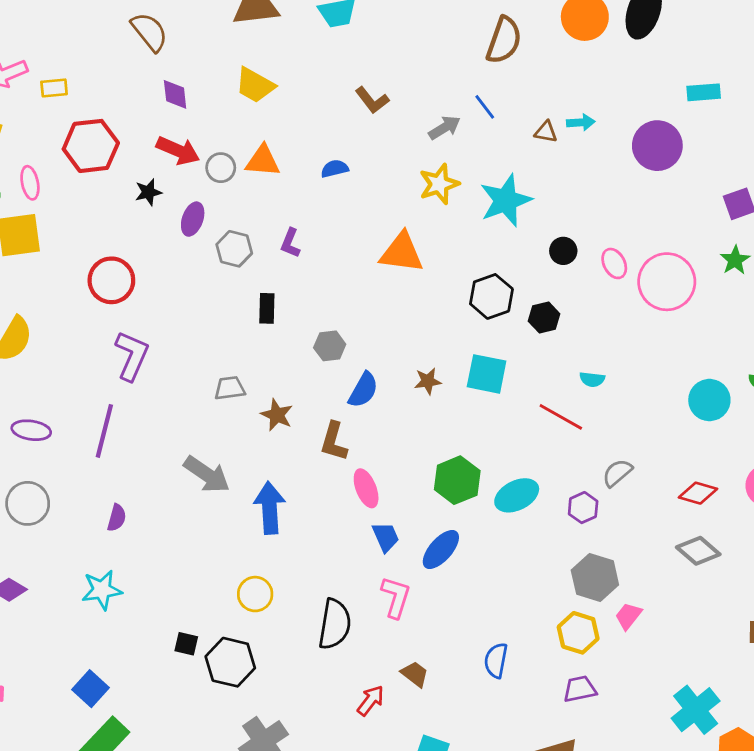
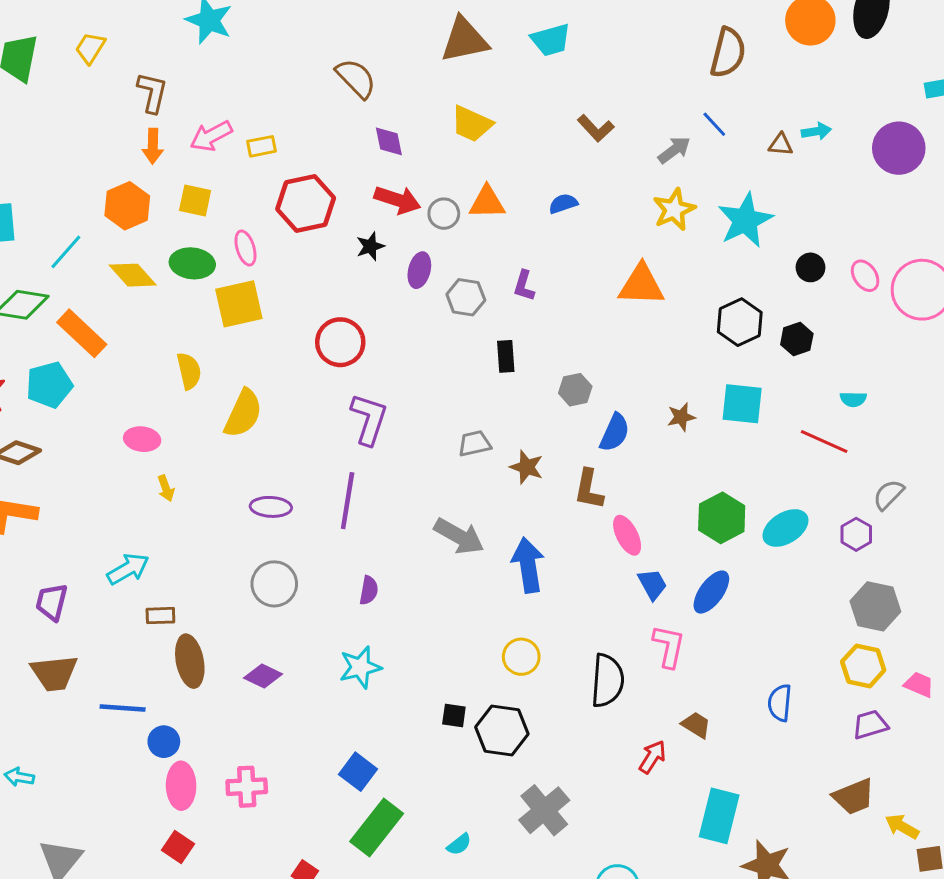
pink trapezoid: (628, 616) -> (919, 684), moved, turned 80

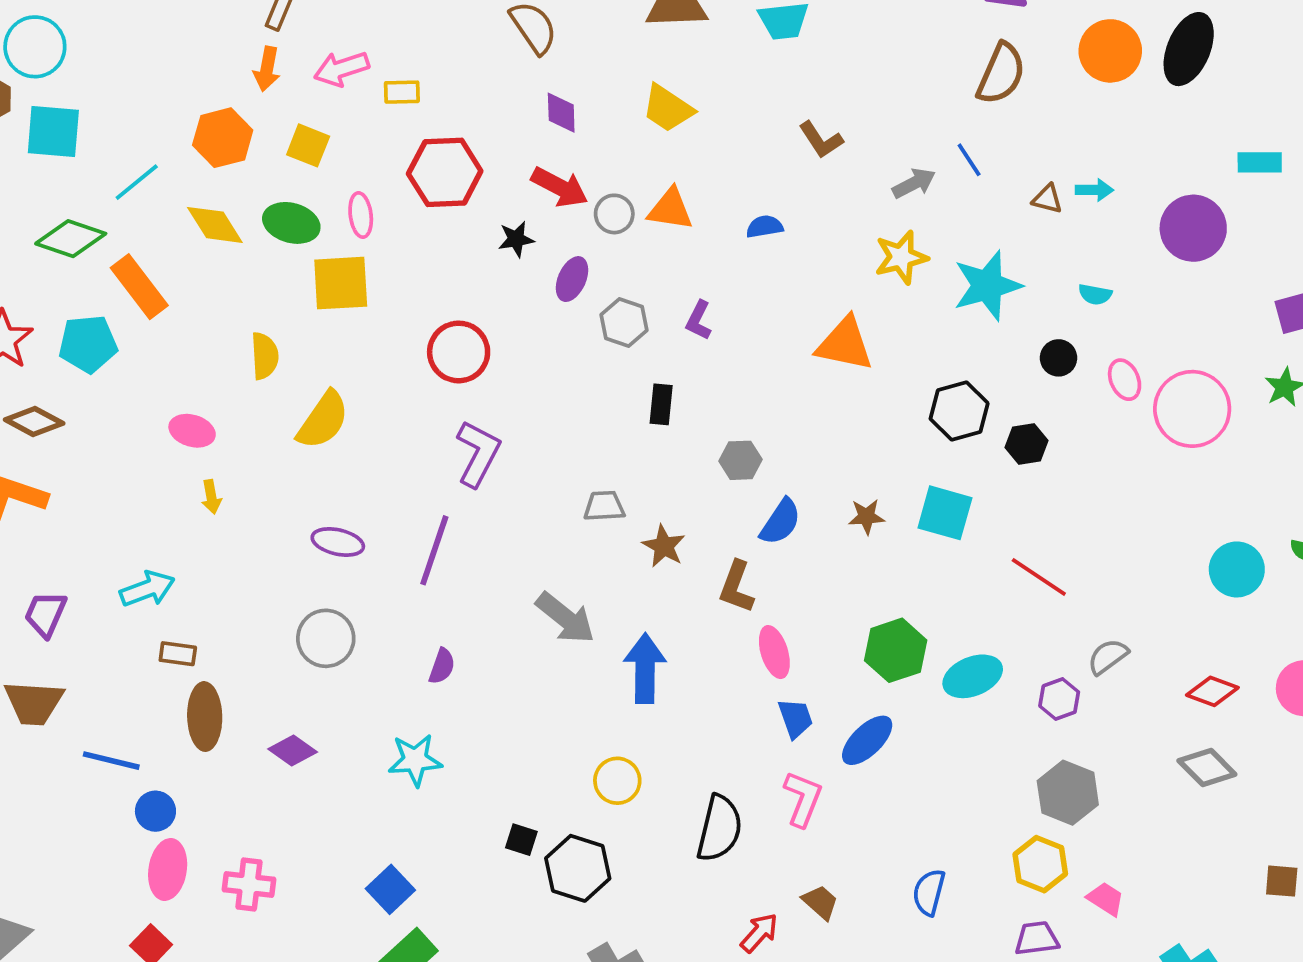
cyan semicircle: (853, 399) -> (1095, 294), moved

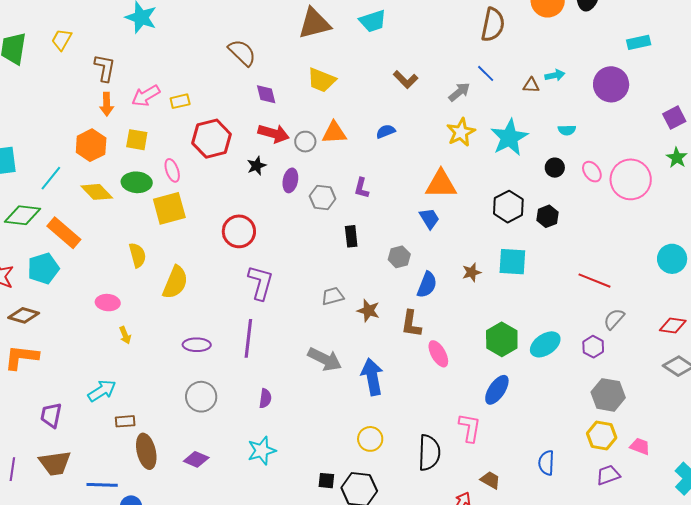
red line: (1039, 577) -> (595, 281), moved
blue trapezoid: (795, 718) -> (429, 218), moved

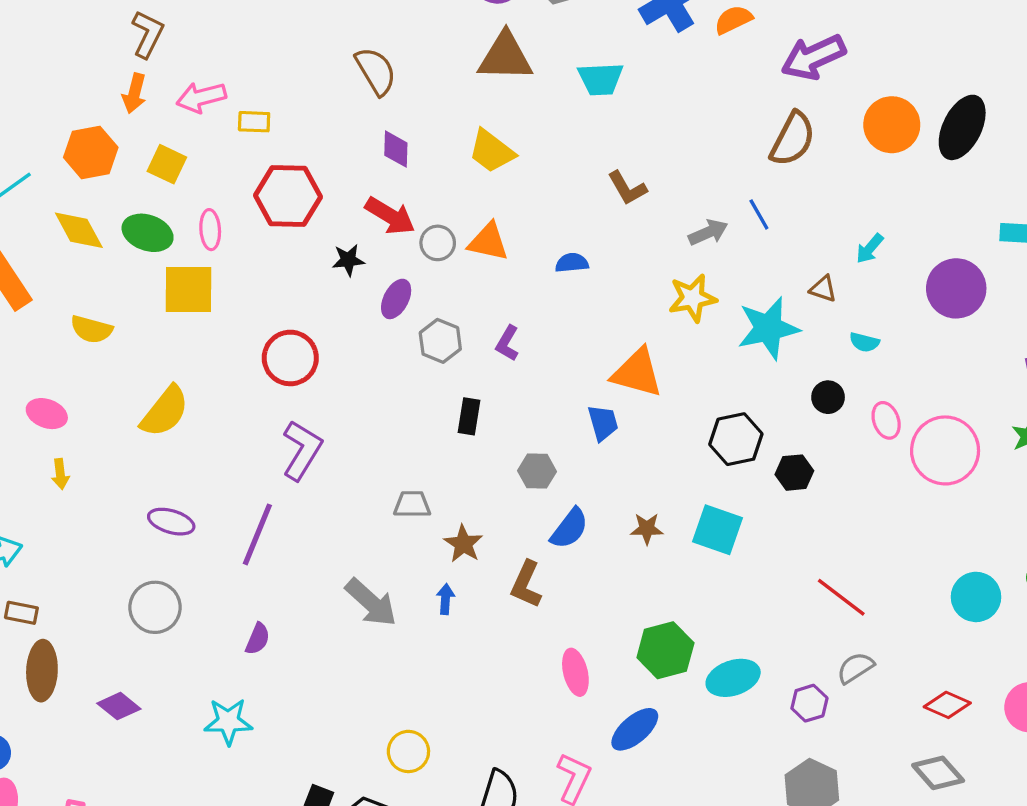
cyan arrow: (555, 75) -> (870, 249), turned 126
brown triangle: (531, 85) -> (823, 289), moved
yellow semicircle: (137, 255) -> (91, 329), moved, turned 105
pink ellipse: (438, 354) -> (575, 672), moved
blue arrow: (372, 377) -> (445, 599), moved, size x0.5

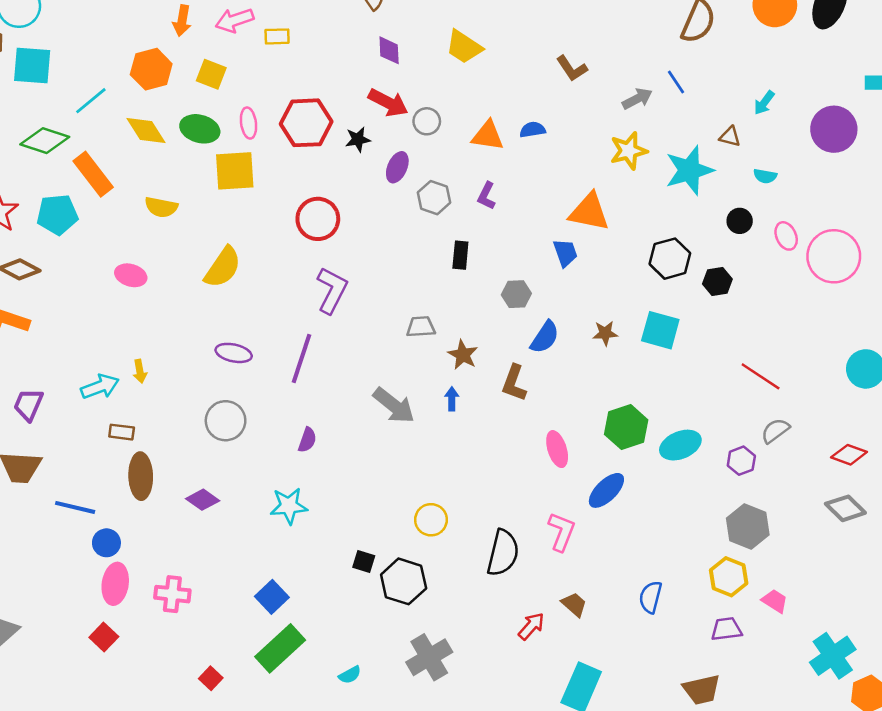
red hexagon: (288, 196) -> (306, 123), moved
orange triangle: (488, 242) -> (488, 136), moved
yellow arrow: (60, 474) -> (140, 371), moved

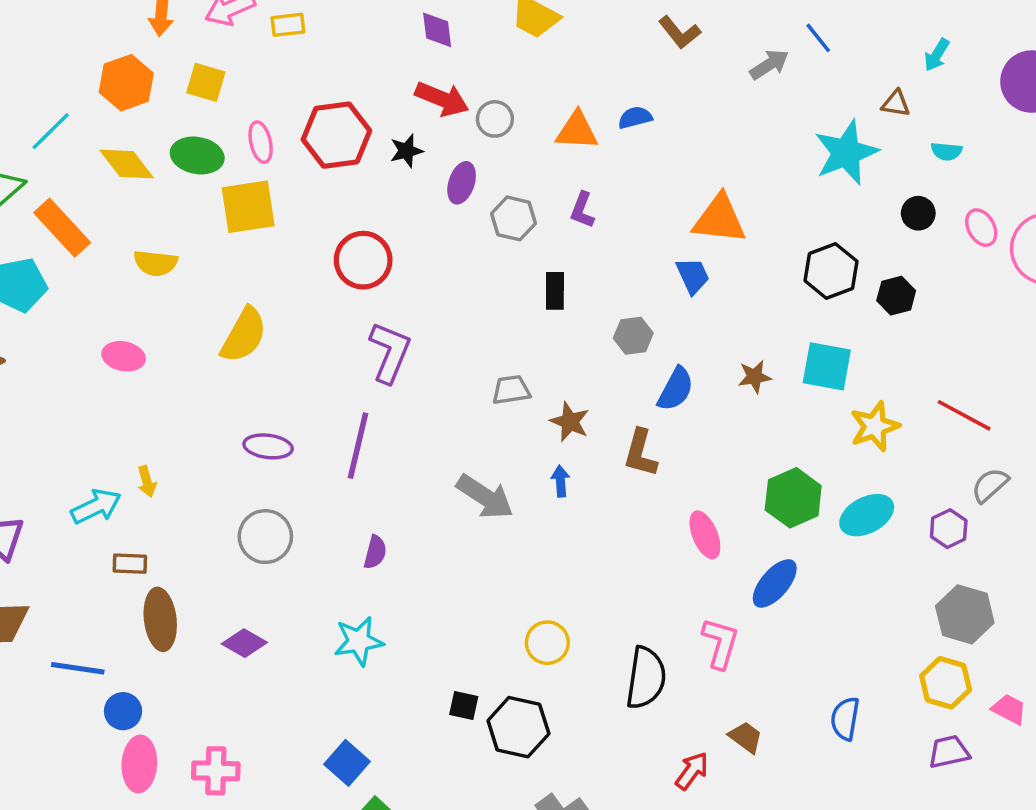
yellow star: (629, 151) -> (875, 426), moved

